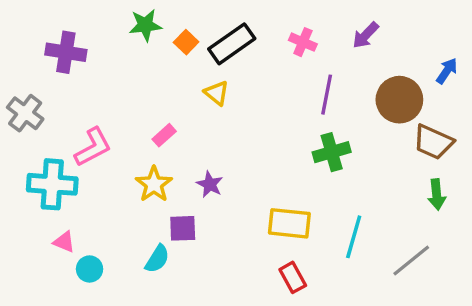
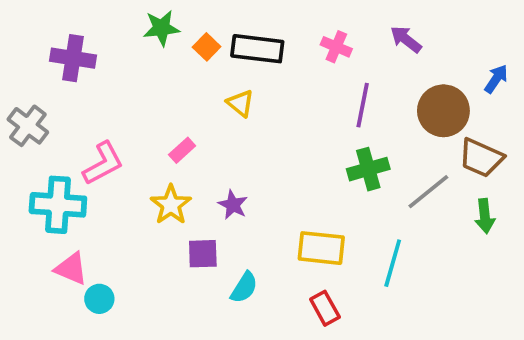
purple arrow: (366, 35) -> (406, 39), turned 84
black rectangle: (232, 44) -> (257, 49), turned 42
pink triangle: (64, 242) -> (71, 269), size x1.4
cyan semicircle: (157, 259) -> (244, 288), moved
gray line: (411, 261) -> (428, 192), moved

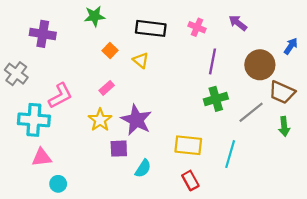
orange square: (207, 47) -> (110, 50), moved
purple star: (233, 205) -> (136, 120), size x1.8
pink triangle: (71, 269) -> (42, 157), turned -30
cyan circle: (99, 299) -> (58, 184), moved

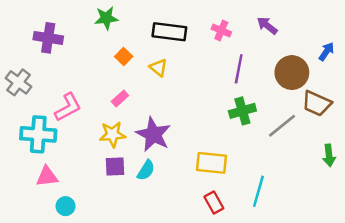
yellow star: (100, 120) -> (113, 134), turned 30
green arrow: (284, 127) -> (329, 155), moved
purple square: (119, 149) -> (115, 167), moved
cyan line: (230, 154) -> (258, 191), moved
cyan semicircle: (143, 168) -> (146, 170), moved

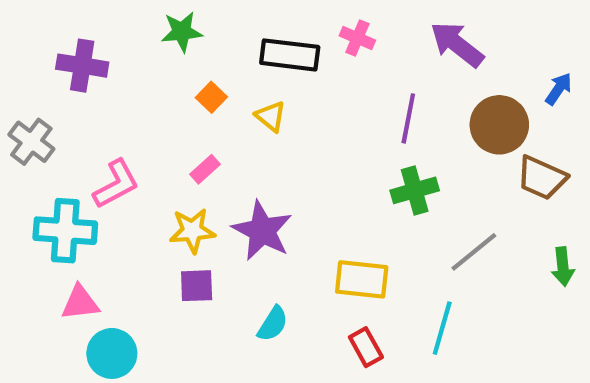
purple arrow: (267, 26) -> (457, 44), size x1.5
pink cross: (221, 30) -> (357, 38), moved
gray line: (282, 126) -> (474, 252), moved
cyan semicircle: (146, 170) -> (273, 324), moved
cyan circle: (65, 206) -> (112, 353), size x1.5

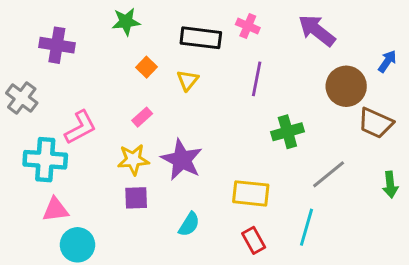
yellow triangle: (271, 116) -> (188, 80), turned 30
purple line: (408, 118) -> (257, 79), moved

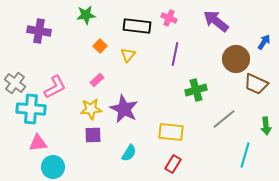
gray cross: (22, 98) -> (15, 83), moved
cyan line: (307, 227) -> (245, 155), moved
red rectangle: (254, 240) -> (173, 164), turned 60

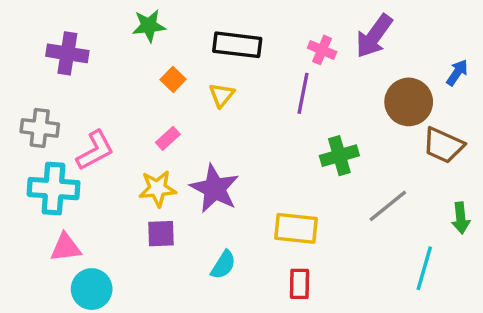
pink cross: (169, 18) -> (322, 50), moved
purple arrow: (216, 21) -> (374, 36), turned -92
gray cross: (15, 83) -> (40, 128), moved, turned -30
red rectangle: (173, 164) -> (300, 284), turned -30

